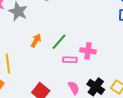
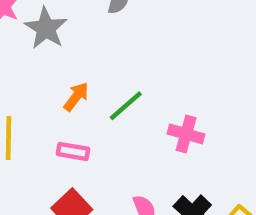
pink rectangle: (70, 60) -> (73, 151), moved

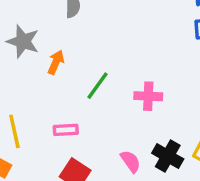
orange arrow: (76, 97) -> (56, 62), moved

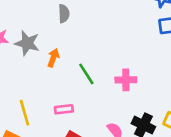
green line: (98, 86) -> (86, 74), turned -65

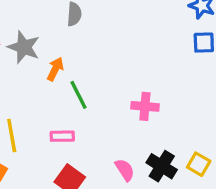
green line: (86, 74) -> (79, 95), moved

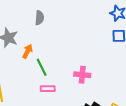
pink rectangle: (62, 136) -> (48, 89), moved

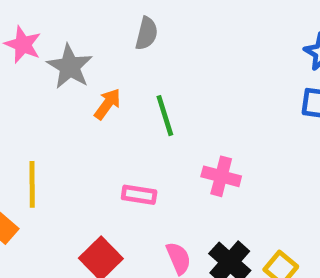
green line: (42, 67) -> (165, 116), moved

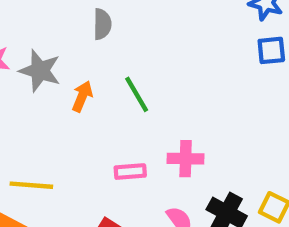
pink cross: (221, 176) -> (186, 159), moved
yellow line: (32, 184) -> (31, 185), turned -72

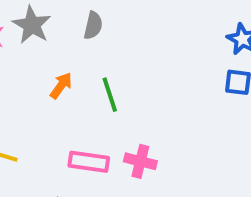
gray star: (40, 71) -> (32, 25), moved
pink rectangle: (130, 172) -> (89, 162), size x1.4

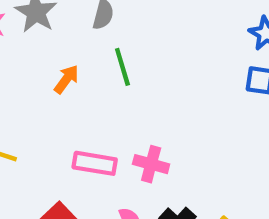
green line: (110, 95) -> (122, 67), moved

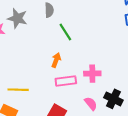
orange arrow: (66, 79) -> (56, 60), moved

